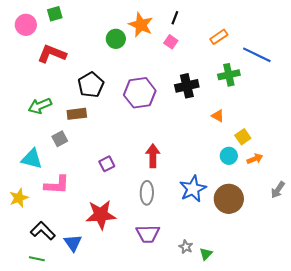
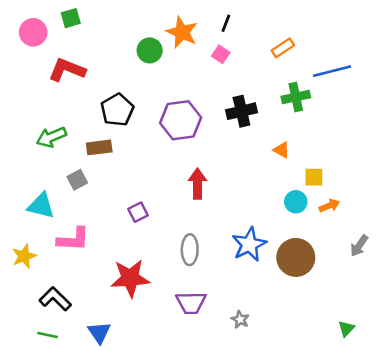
blue line: (257, 55) -> (332, 71), turned -40
yellow square: (243, 137) -> (314, 177), turned 35
red arrow: (153, 156) -> (197, 184), moved
blue triangle: (73, 243) -> (99, 332), moved
green triangle: (206, 254) -> (346, 329), moved

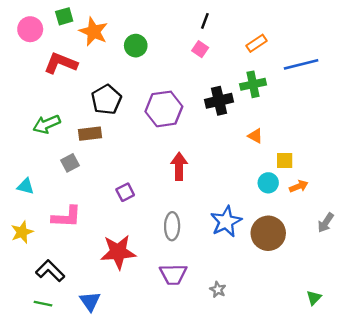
orange star: (182, 32) -> (93, 32), moved
green cross: (296, 97) -> (253, 84), moved
cyan triangle: (41, 206) -> (25, 186), moved, size x0.7

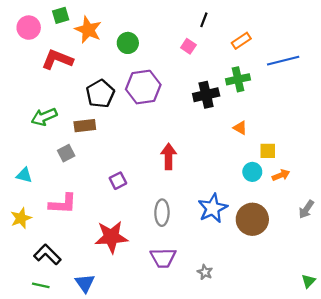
black line: (205, 21) -> (204, 20), moved
purple hexagon: (164, 109) -> (143, 87), moved
green triangle: (314, 298) -> (309, 281), moved

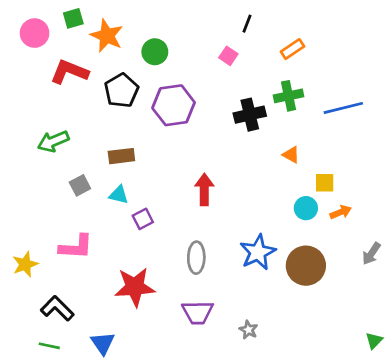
blue line: (283, 61) -> (343, 108), moved
black pentagon: (100, 94) -> (121, 91), moved
brown rectangle: (85, 126) -> (121, 156), moved
cyan triangle: (24, 175) -> (119, 195), moved

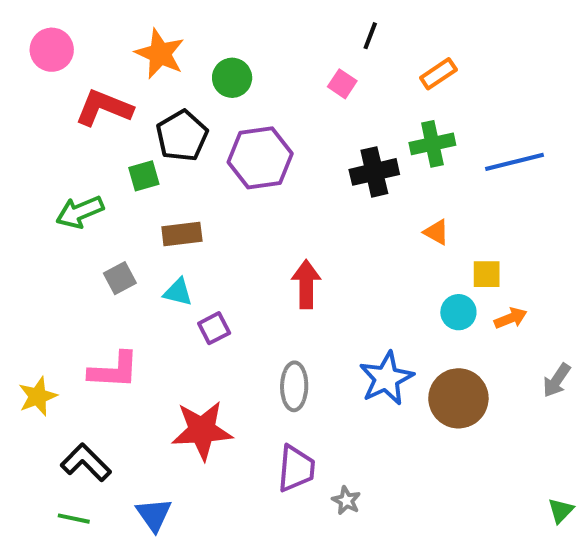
green square: (73, 18) -> (144, 176), moved
purple trapezoid: (198, 312) -> (296, 468), turned -84
gray star: (248, 330) -> (346, 501), moved

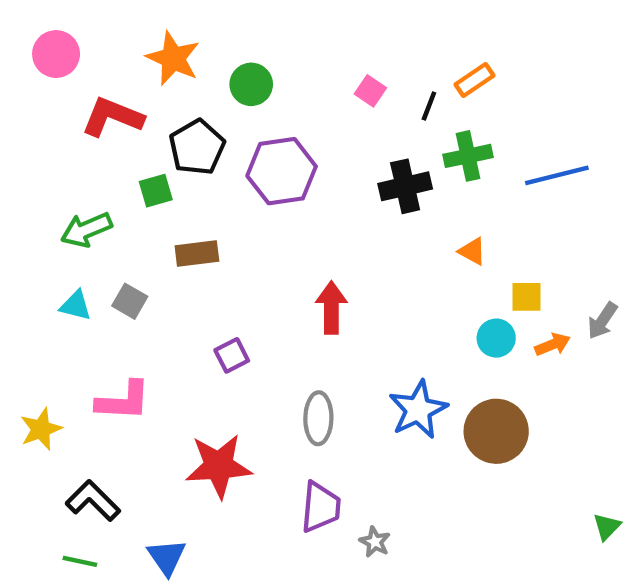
black line: (370, 36) -> (429, 106), moved
gray square: (120, 278) -> (130, 301), turned -32
cyan triangle: (178, 292) -> (76, 306), moved
gray arrow: (557, 380) -> (602, 321), moved
green triangle: (561, 511) -> (607, 527), moved

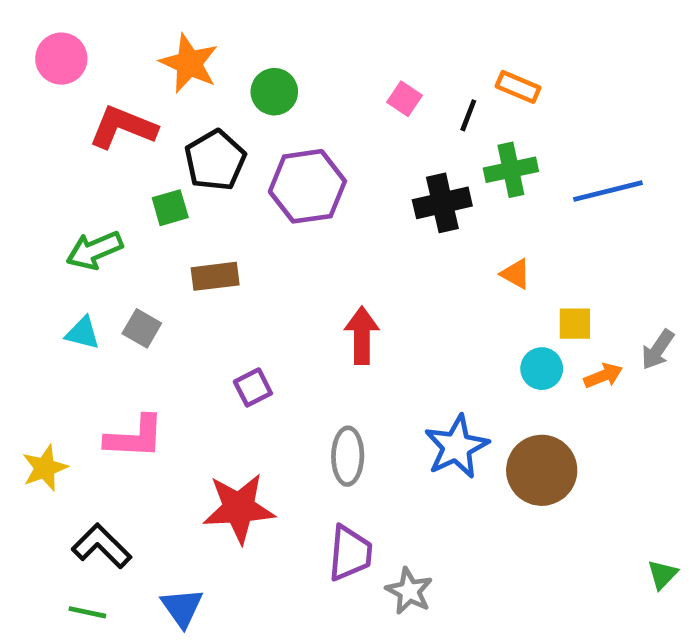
orange rectangle: (474, 80) -> (518, 87), turned 57
gray star: (375, 542) -> (409, 591), size x1.4

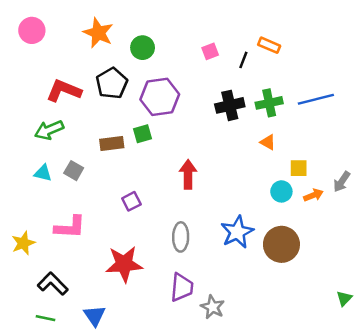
pink square: (404, 99) -> (210, 51), turned 35
red L-shape: (123, 127) -> (64, 91), moved
green cross: (511, 170) -> (269, 103), moved
green square: (170, 208) -> (143, 134), moved

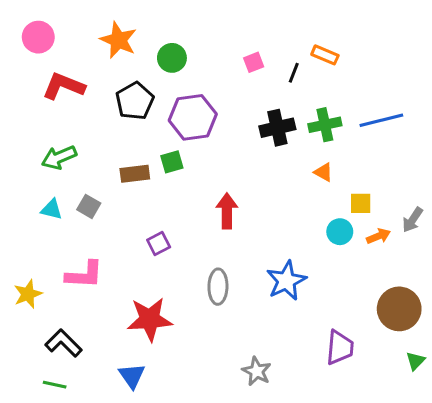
red L-shape: (64, 91) -> (64, 86), moved
brown circle: (281, 244) -> (399, 309), moved
purple trapezoid: (182, 287) -> (340, 348), moved
blue triangle: (95, 316) -> (132, 376), moved

